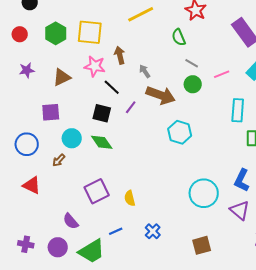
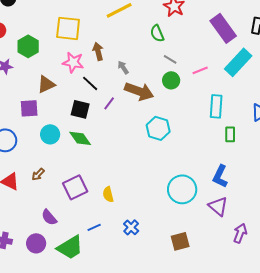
green hexagon: (56, 33) -> (28, 46), moved
brown triangle: (62, 77) -> (46, 84), moved
brown arrow: (59, 160) -> (38, 174), moved

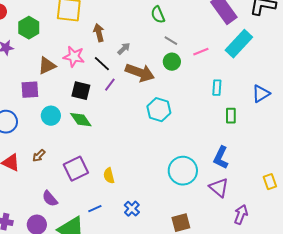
pink star: (73, 62) -> (74, 57), moved
gray arrow: (123, 67) -> (124, 49), turned 80
black line: (90, 83) -> (102, 64), moved
cyan rectangle: (216, 106) -> (217, 88), size x0.7

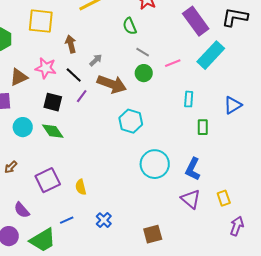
cyan circle: (183, 171) -> (155, 164), moved
yellow rectangle: (270, 182) -> (224, 198), moved
purple arrow: (241, 215) -> (237, 226), moved

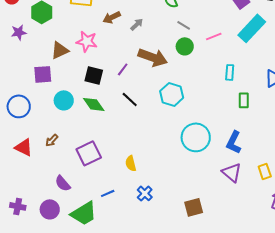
brown arrow: (71, 44) -> (112, 17), turned -102
gray arrow: (96, 60) -> (137, 24), moved
black line: (74, 75) -> (130, 99), moved
yellow semicircle: (81, 187) -> (131, 163), moved

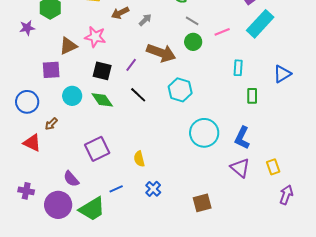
brown arrow: (52, 140) -> (51, 124), moved
purple cross: (18, 206) -> (26, 191), moved
purple circle: (50, 209) -> (58, 205), size x1.4

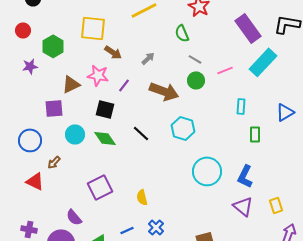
brown arrow: (120, 13) -> (113, 52), moved, turned -120
purple line: (131, 65) -> (124, 85), moved
blue line: (116, 189) -> (127, 230), moved

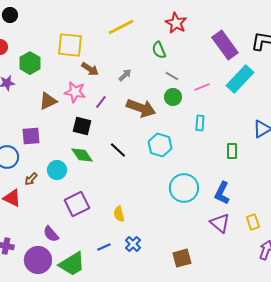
cyan rectangle: (241, 106) -> (200, 123), moved
purple square: (54, 108) -> (31, 136), moved
cyan circle: (75, 134) -> (57, 170), moved

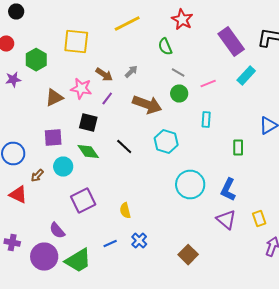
brown arrow: (90, 69) -> (104, 74), moved
cyan rectangle: (240, 79) -> (246, 76), size x0.7
purple square: (31, 136) -> (53, 138), moved
brown square: (182, 258) -> (188, 254), turned -30

